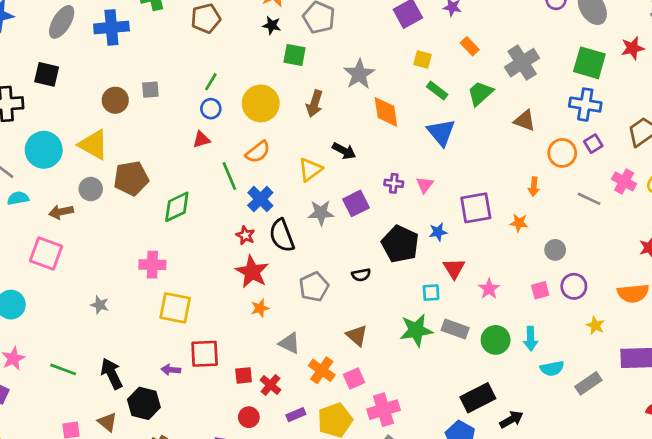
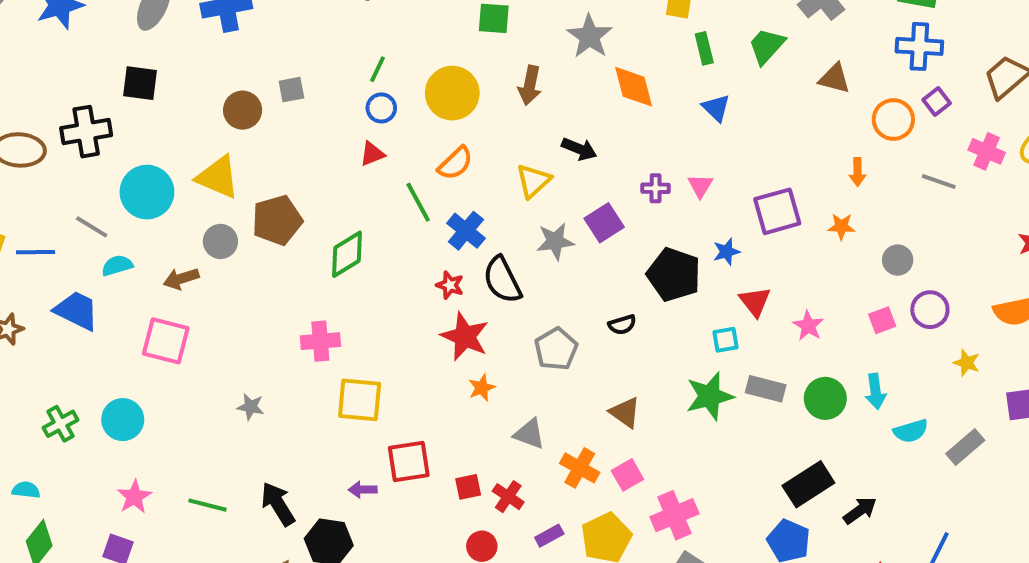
green rectangle: (437, 91) -> (704, 48), turned 45
blue triangle: (441, 132) -> (716, 108), size x0.7

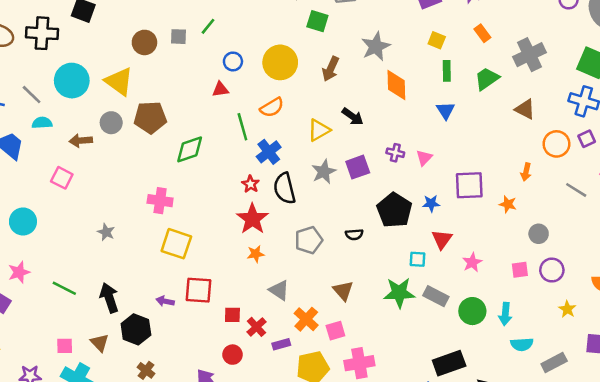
green line: (377, 69) -> (208, 26), moved
gray star: (555, 241) -> (324, 172), turned -30
pink square: (166, 341) -> (62, 178), size x0.7
purple rectangle: (549, 536) -> (281, 344), moved

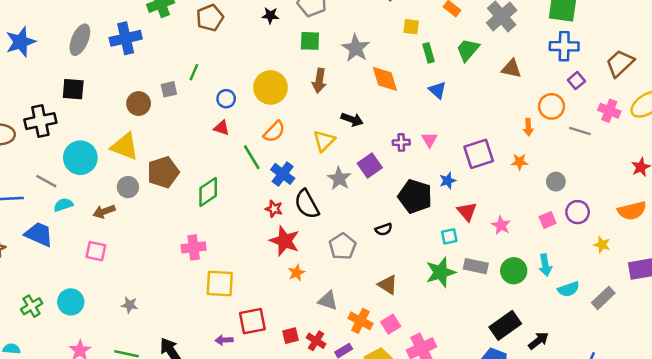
green square: (317, 21) -> (310, 41), moved
red triangle: (220, 89) -> (222, 128), turned 42
orange circle: (557, 144) -> (552, 106), moved
gray star: (106, 232) -> (130, 305), moved

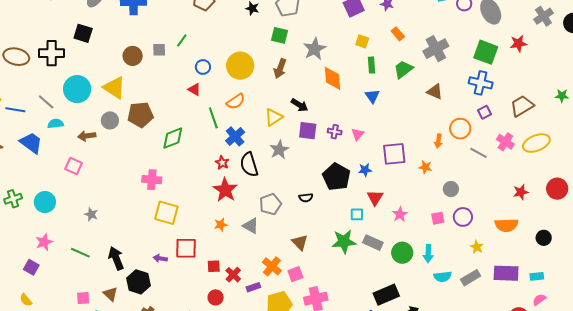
purple square: (370, 165) -> (308, 131), moved, turned 30
orange star: (297, 273) -> (221, 225), moved
gray rectangle: (603, 298) -> (471, 278), moved
gray triangle: (328, 301) -> (251, 226), moved

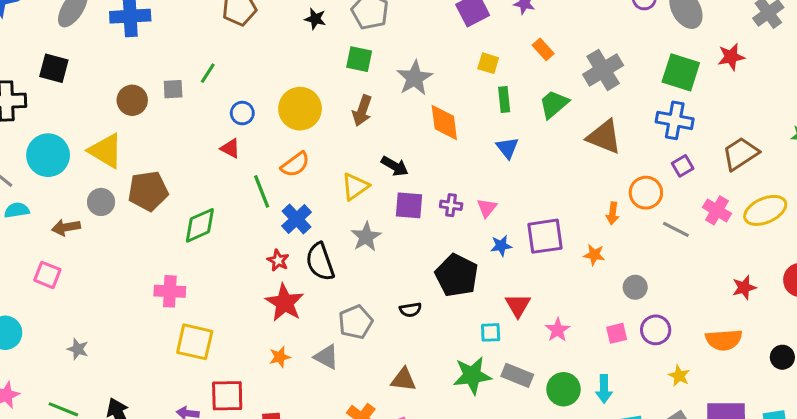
brown triangle: (435, 92) -> (604, 137), size x1.4
blue star: (365, 170) -> (501, 246), moved
brown triangle: (300, 242) -> (404, 380), turned -36

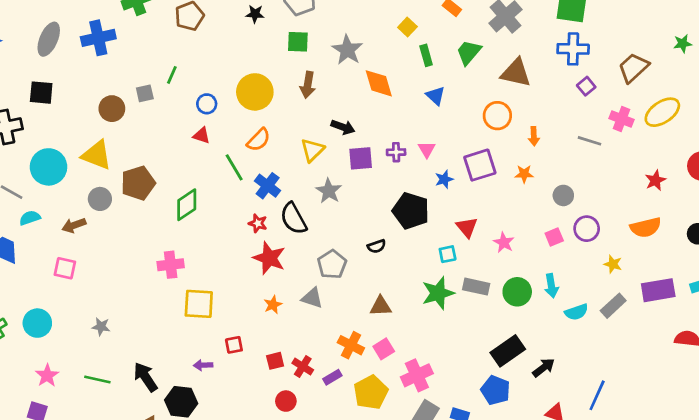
yellow square: (488, 63) -> (407, 27), turned 36
orange circle: (646, 193) -> (497, 116), moved
red square: (227, 396) -> (234, 345), size x0.6

